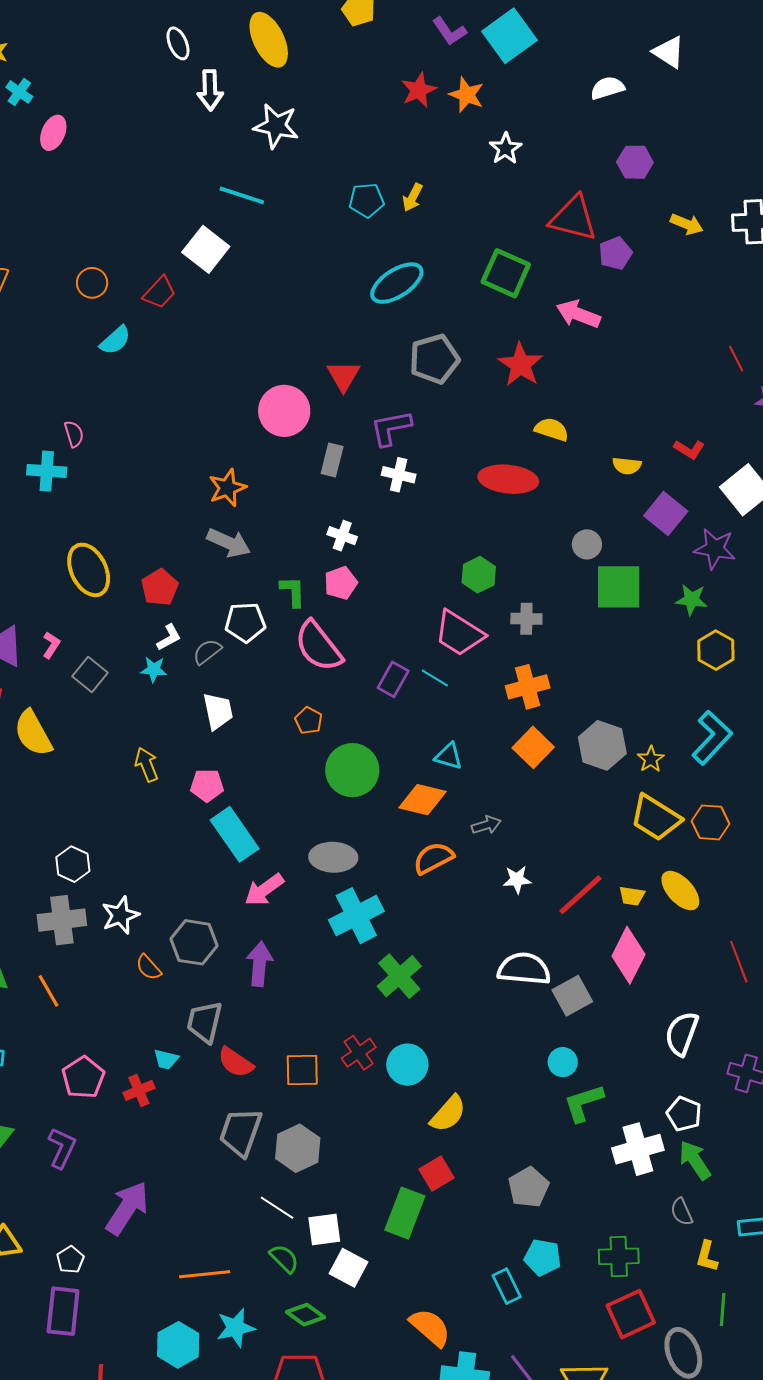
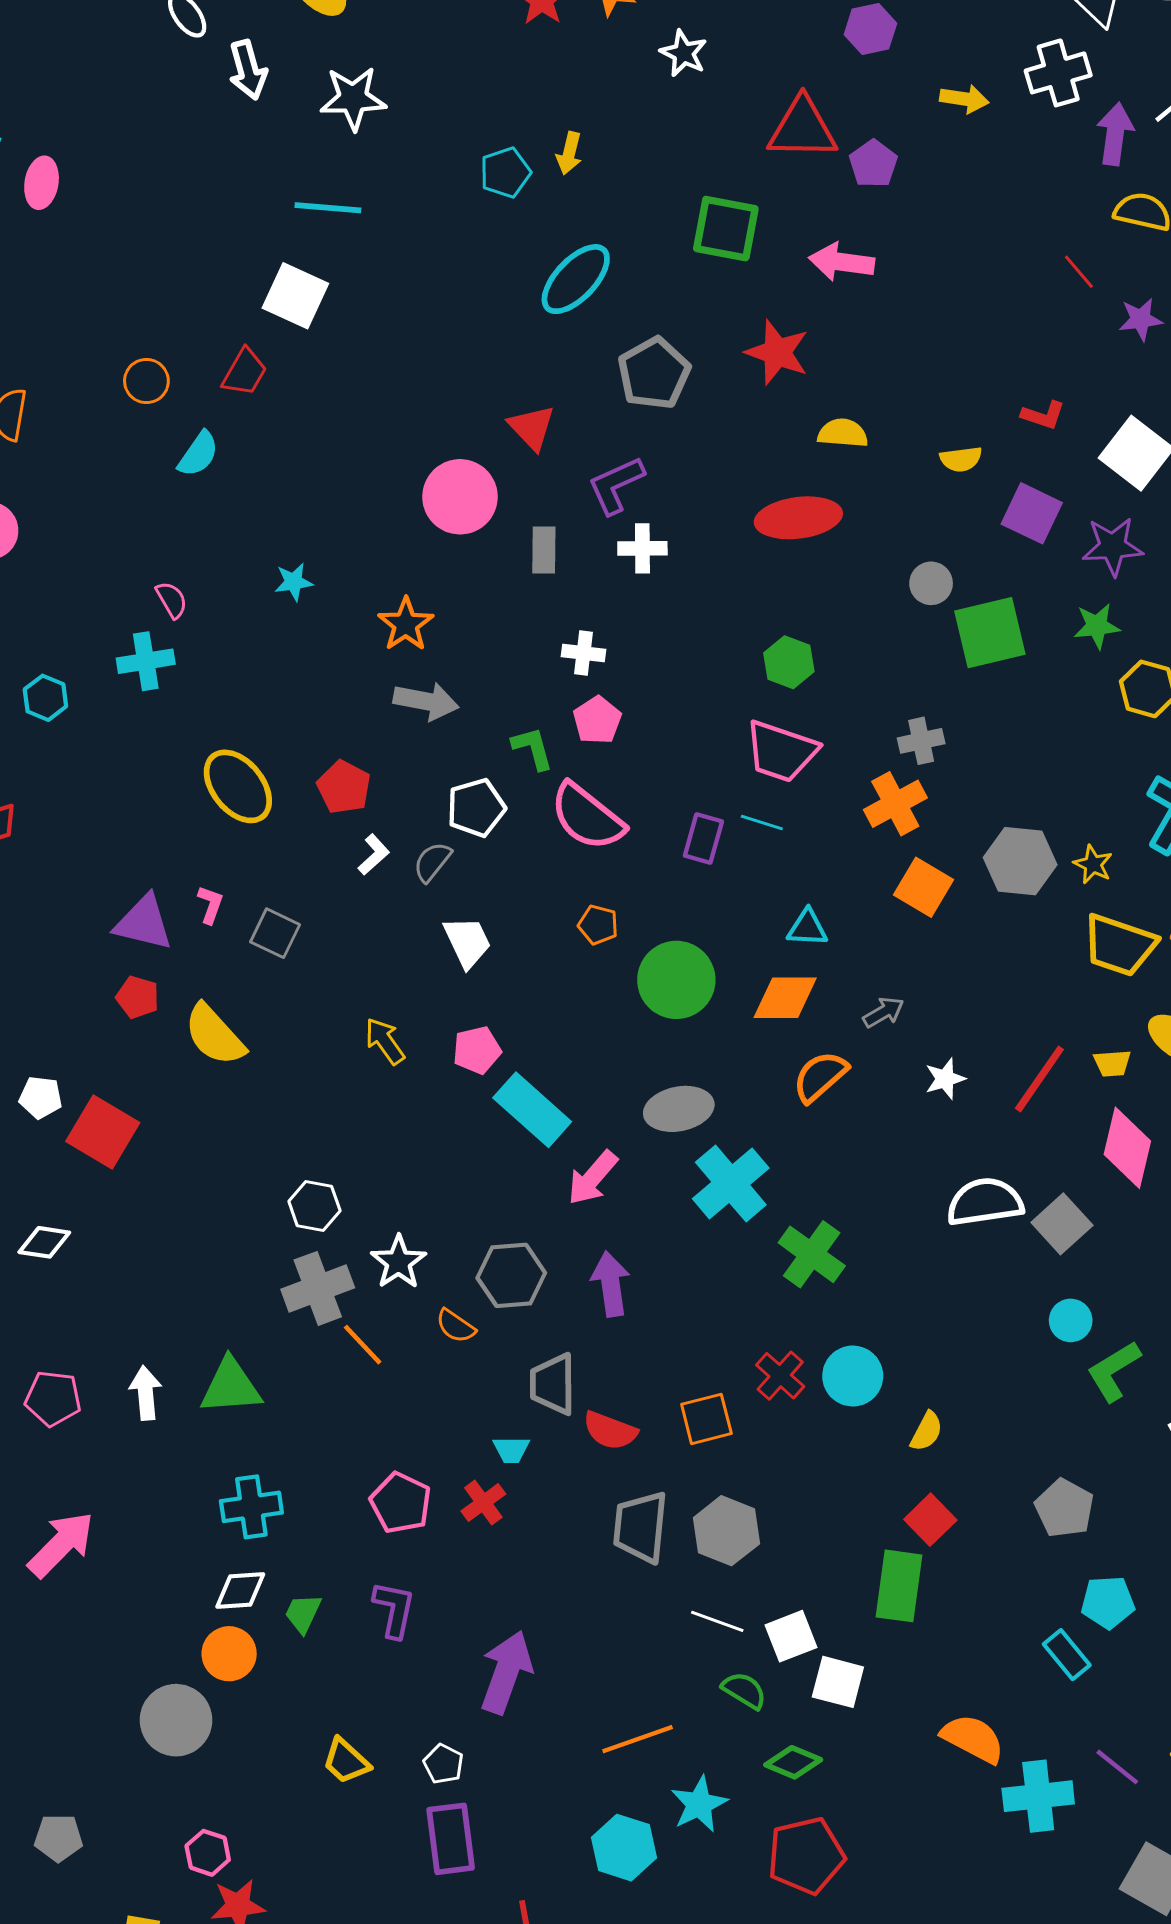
gray cross: (526, 619) -> (921, 741), moved
cyan star: (154, 669) -> (294, 582), moved
orange line: (49, 991) -> (363, 1345), moved
yellow semicircle: (448, 1114) -> (927, 1431), size x0.7

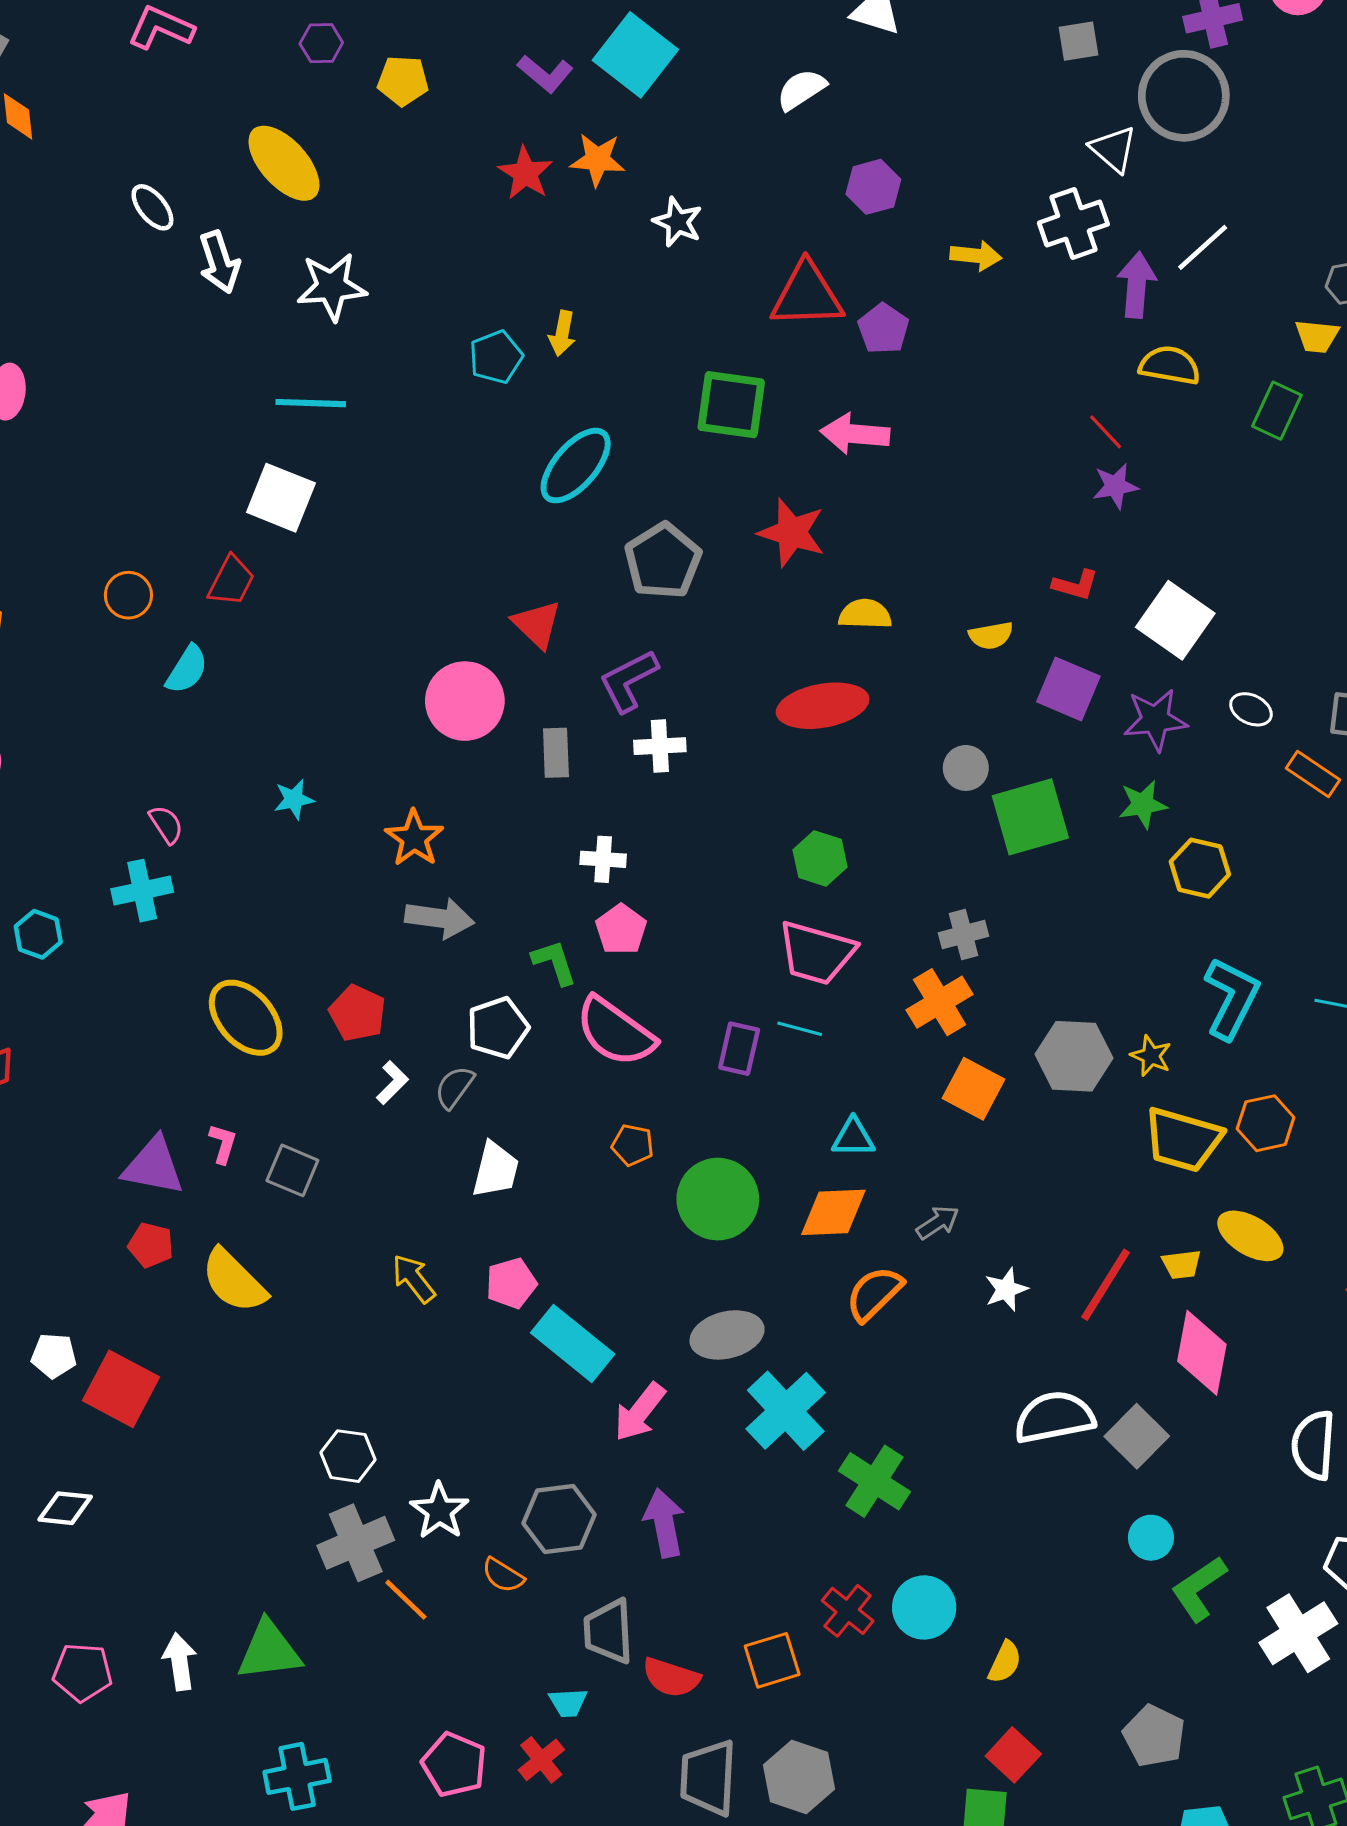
purple star: (1141, 319) -> (1115, 486), moved
white trapezoid: (467, 942) -> (496, 1170), turned 42

